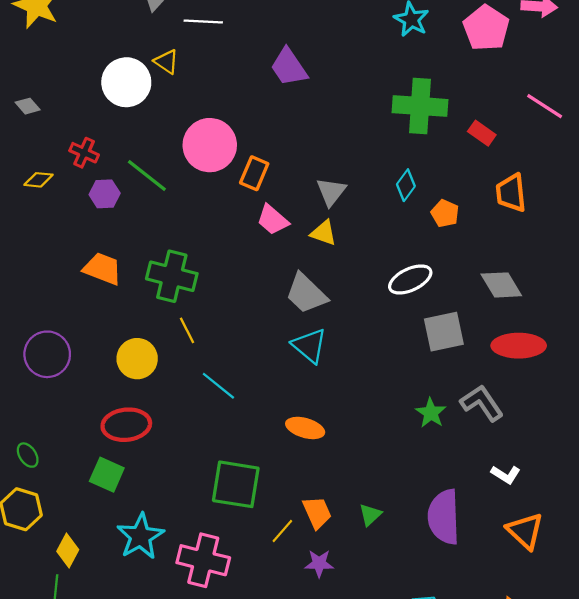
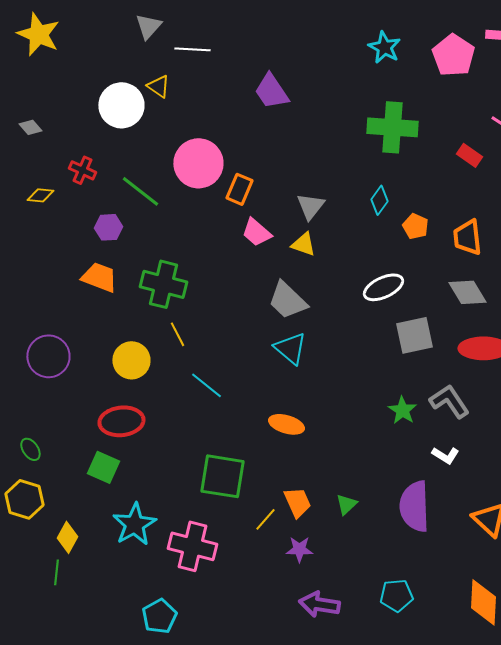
red rectangle: (482, 133) -> (469, 155), moved
orange trapezoid: (511, 193) -> (467, 237), moved
purple hexagon: (105, 194) -> (108, 227), moved
white L-shape: (506, 475) -> (445, 455), moved

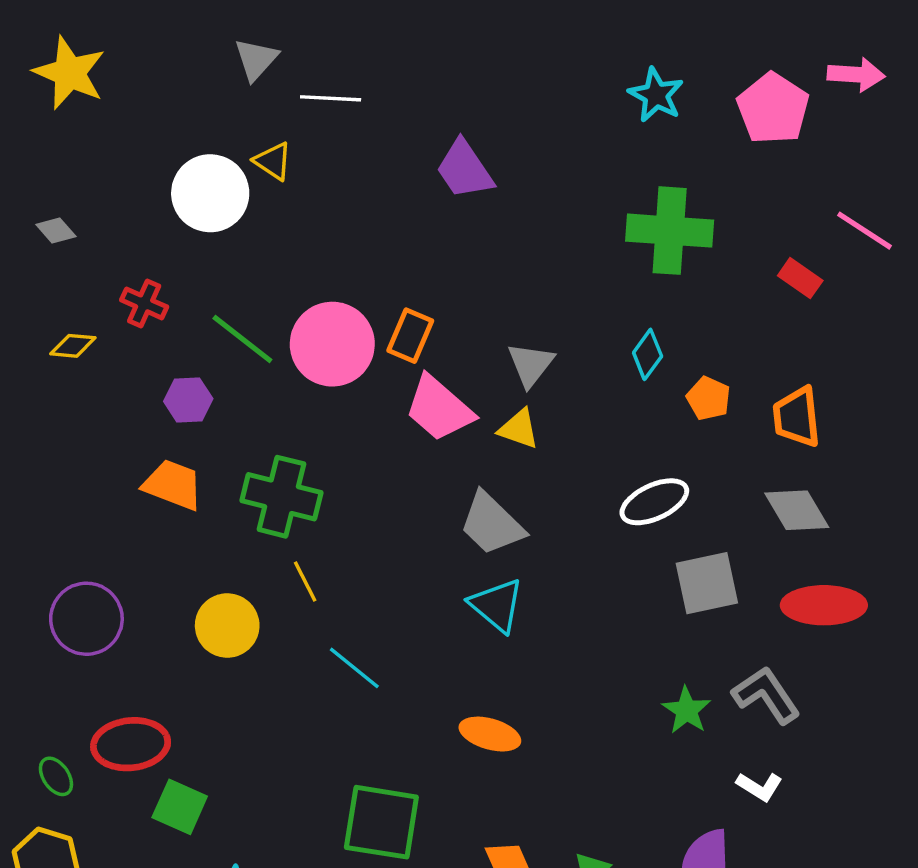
pink circle: (198, 163) -> (332, 344), moved
pink trapezoid: (256, 232) -> (439, 409), size x1.4
red ellipse: (121, 421) -> (131, 744), moved

